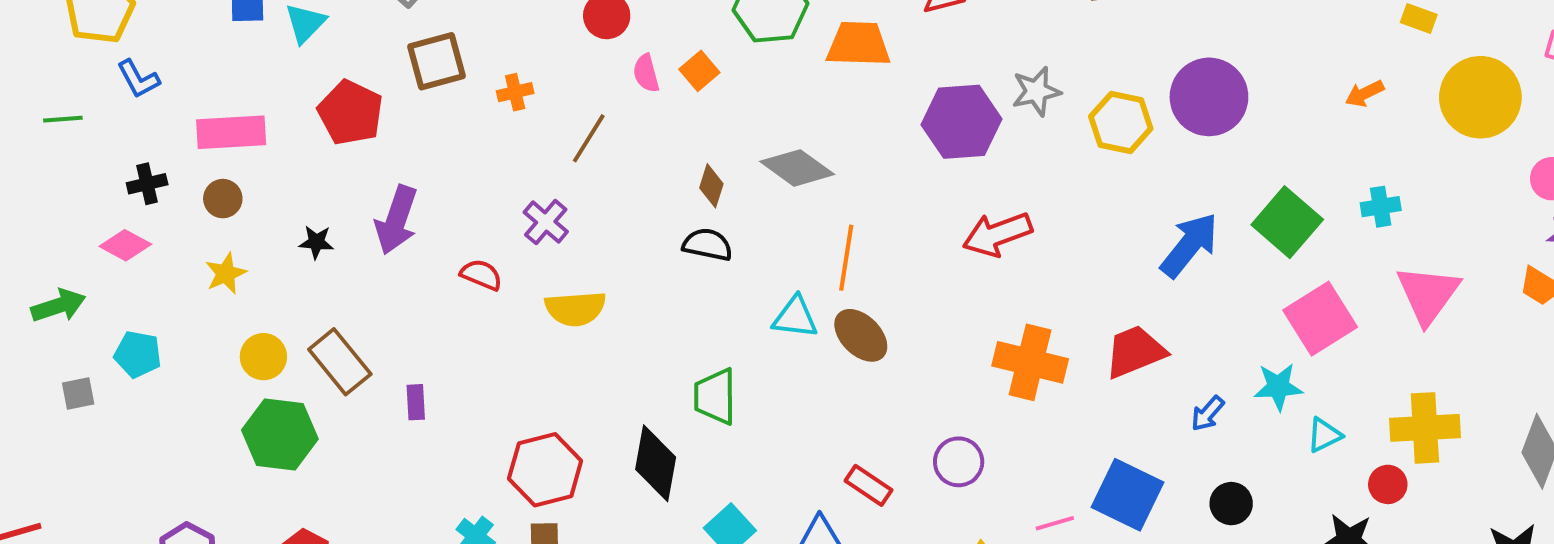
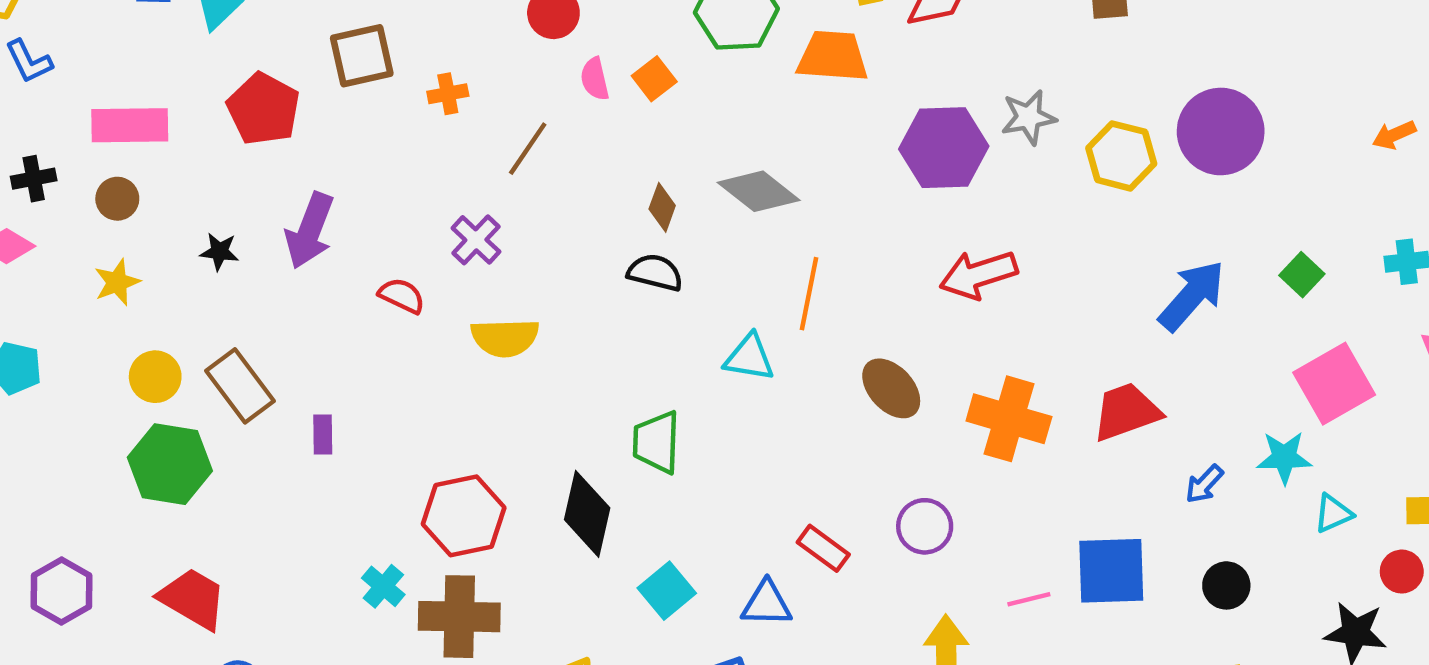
green square: (1287, 222) -> (1302, 275), size x0.6
brown ellipse: (861, 335) -> (891, 388), moved
blue square: (1128, 495) -> (1111, 571), turned -30

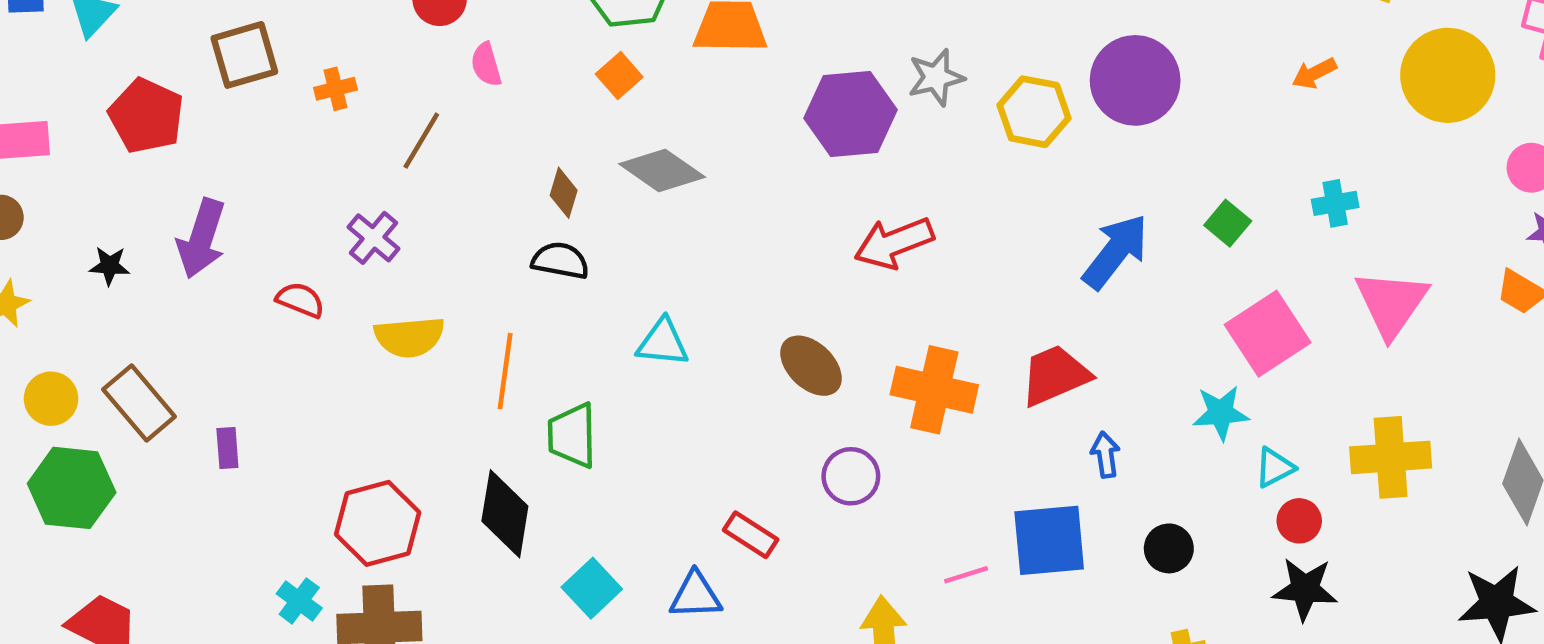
orange square: (654, 79) -> (619, 76), moved
orange line: (809, 294) -> (505, 371), moved
blue arrow: (1204, 484) -> (1105, 455), moved, turned 132
purple circle: (925, 526) -> (851, 476), moved
red circle: (1402, 572) -> (1299, 521), moved

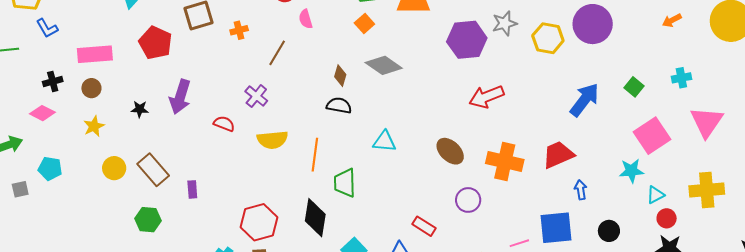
green hexagon: (72, 488) -> (148, 220), moved, size x0.7

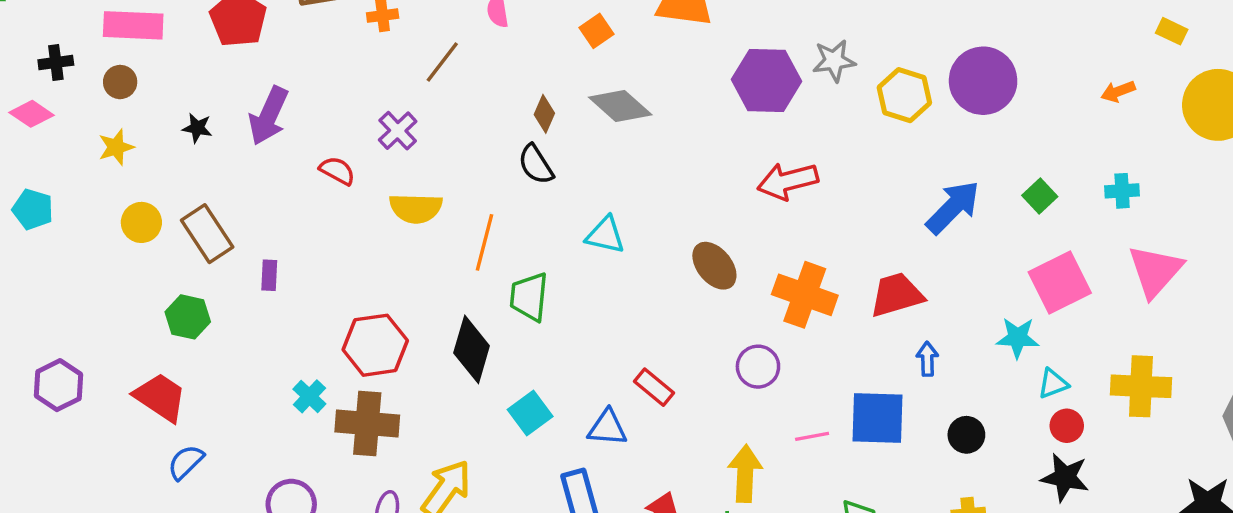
black semicircle: (339, 106) -> (536, 164), turned -140
purple circle: (468, 200) -> (758, 367), moved

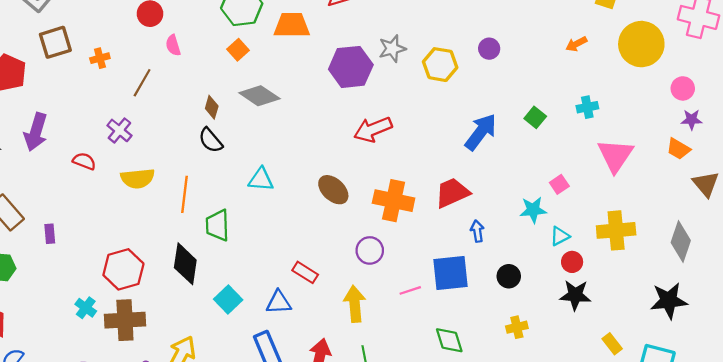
purple circle: (983, 81) -> (489, 49), size x0.5
pink square: (1060, 283) -> (559, 184), moved, size x0.5
yellow arrow: (745, 474) -> (355, 304), moved

